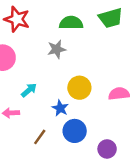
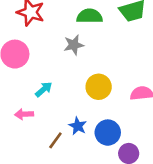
blue star: (60, 108) -> (78, 126), moved
blue circle: (75, 131) -> (108, 133), moved

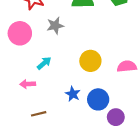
gray star: (74, 45) -> (55, 26), moved
brown line: (55, 140) -> (39, 114), moved, turned 40

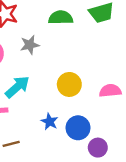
cyan arrow: (44, 63) -> (17, 87), size x1.5

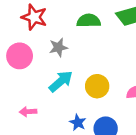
cyan arrow: (17, 87) -> (61, 81), moved

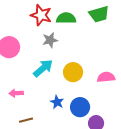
red star: (34, 17) -> (41, 15), moved
gray star: (58, 47) -> (50, 40), moved

